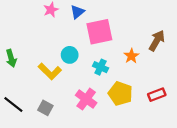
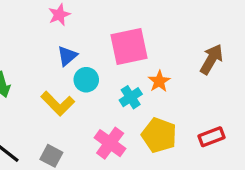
blue triangle: (77, 12) -> (67, 56), moved
orange star: (131, 56) -> (159, 81), moved
cyan cross: (100, 67) -> (131, 97), turned 32

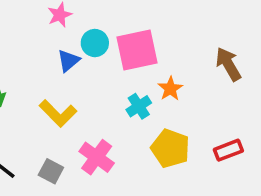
brown arrow: (211, 59) -> (228, 64), turned -60
cyan circle: (86, 80) -> (95, 43), moved
pink cross: (110, 143) -> (97, 157), moved

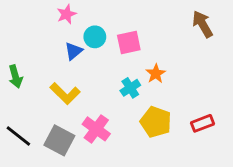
pink square: (137, 50) -> (129, 43), size x0.7
brown arrow: (228, 64) -> (203, 24), moved
gray square: (51, 171) -> (59, 140), size x1.5

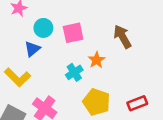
brown arrow: (203, 24) -> (122, 37), moved
blue triangle: (74, 51) -> (32, 49), moved

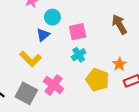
pink square: (73, 33) -> (78, 32), moved
orange star: (96, 60) -> (119, 64), moved

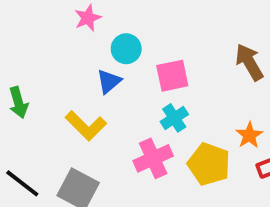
pink cross: (53, 85) -> (153, 158), moved, turned 30

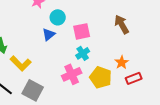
yellow L-shape: (86, 126) -> (21, 63), moved

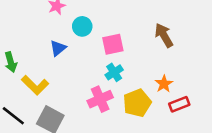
blue triangle: (49, 34) -> (58, 48), moved
yellow pentagon: (101, 77) -> (137, 103), turned 30

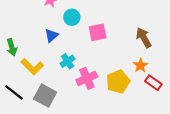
brown arrow: (164, 35) -> (144, 38), moved
cyan cross: (114, 72) -> (68, 61), moved
red rectangle: (179, 104) -> (153, 83), turned 56

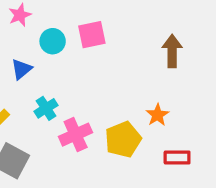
pink square: (98, 32) -> (92, 35), moved
brown arrow: (144, 38) -> (172, 51), moved, turned 30
red rectangle: (153, 83) -> (177, 157), moved, turned -35

